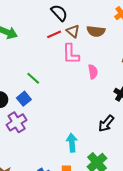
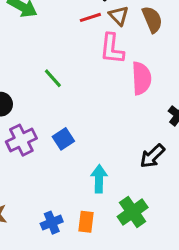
brown semicircle: (96, 31) -> (152, 19), turned -126
pink semicircle: (93, 72) -> (141, 78), size x1.5
blue square: (24, 99) -> (63, 139), moved

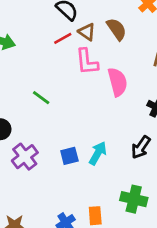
blue square: (63, 139) -> (69, 156), moved, turned 30
cyan arrow: (99, 179) -> (98, 153), moved, turned 40
green cross: (133, 212) -> (134, 199), turned -30

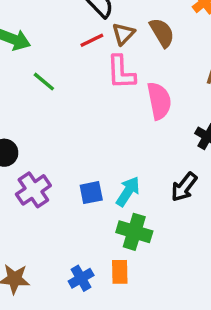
brown triangle: (87, 32) -> (123, 34), turned 36
green line: (41, 98) -> (44, 82), moved
green cross: (134, 199) -> (134, 232), moved

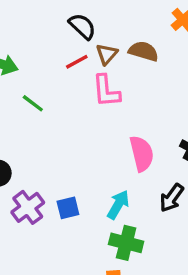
brown semicircle: (162, 33) -> (144, 51), turned -40
pink semicircle: (159, 101) -> (142, 154), moved
blue square: (91, 193) -> (68, 208), moved

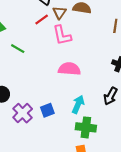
pink semicircle: (142, 154) -> (69, 69), moved, turned -65

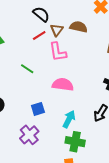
green line: (18, 49) -> (27, 69), moved
blue square: (47, 110) -> (38, 109), moved
purple cross: (23, 113) -> (29, 135), moved

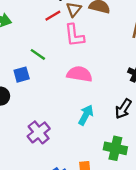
blue square: (38, 109) -> (22, 75), moved
green cross: (75, 142) -> (115, 148), moved

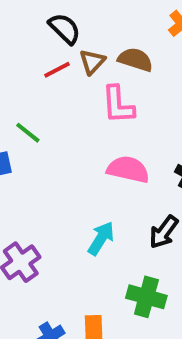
pink L-shape: (74, 35) -> (118, 105), moved
pink semicircle: (79, 74) -> (128, 169), moved

